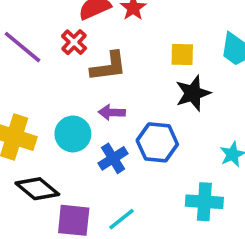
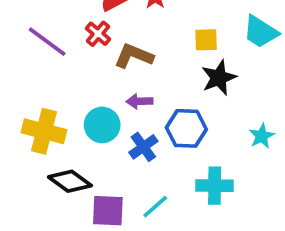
brown L-shape: (109, 66) -> (134, 56), turned -147
cyan cross: (204, 202) -> (215, 186), moved

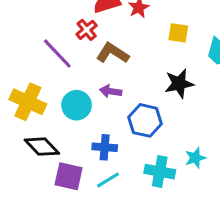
yellow square: (206, 40) -> (178, 33), moved
purple line: (47, 42) -> (57, 53), moved
cyan star: (262, 136) -> (195, 158), moved
blue cross: (143, 147) -> (105, 147), moved, turned 30

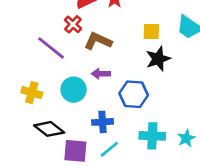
yellow square: (178, 33) -> (151, 31), moved
yellow cross: (28, 102) -> (32, 93), size x0.7
cyan star: (195, 158) -> (186, 138), moved

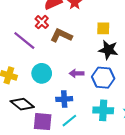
black star: (158, 59) -> (108, 50), turned 30
purple arrow: (101, 74) -> (77, 73), moved
blue hexagon: (134, 94) -> (103, 78), moved

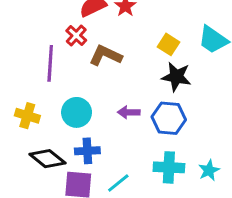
yellow square: (103, 28) -> (169, 44), turned 32
purple line: (24, 41) -> (50, 63), turned 55
blue cross: (64, 99) -> (87, 151), moved

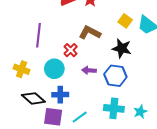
red cross: (76, 36) -> (71, 50), moved
yellow square: (169, 44) -> (125, 21), moved
brown L-shape: (106, 55) -> (90, 33), moved

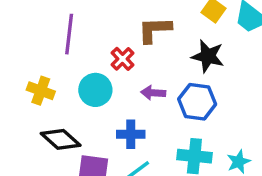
brown L-shape: (90, 33) -> (155, 30), turned -30
blue cross: (60, 95) -> (131, 134), moved

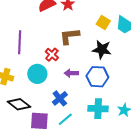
blue cross: (131, 134) -> (60, 98), turned -35

